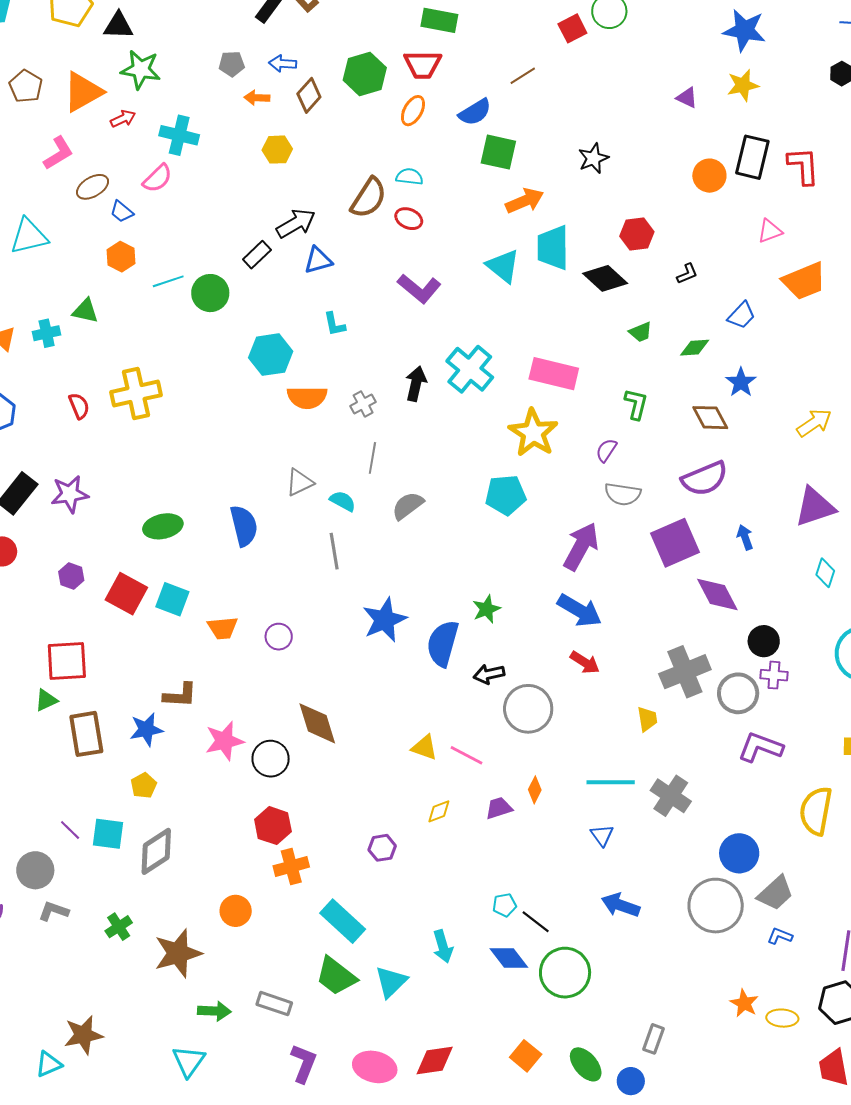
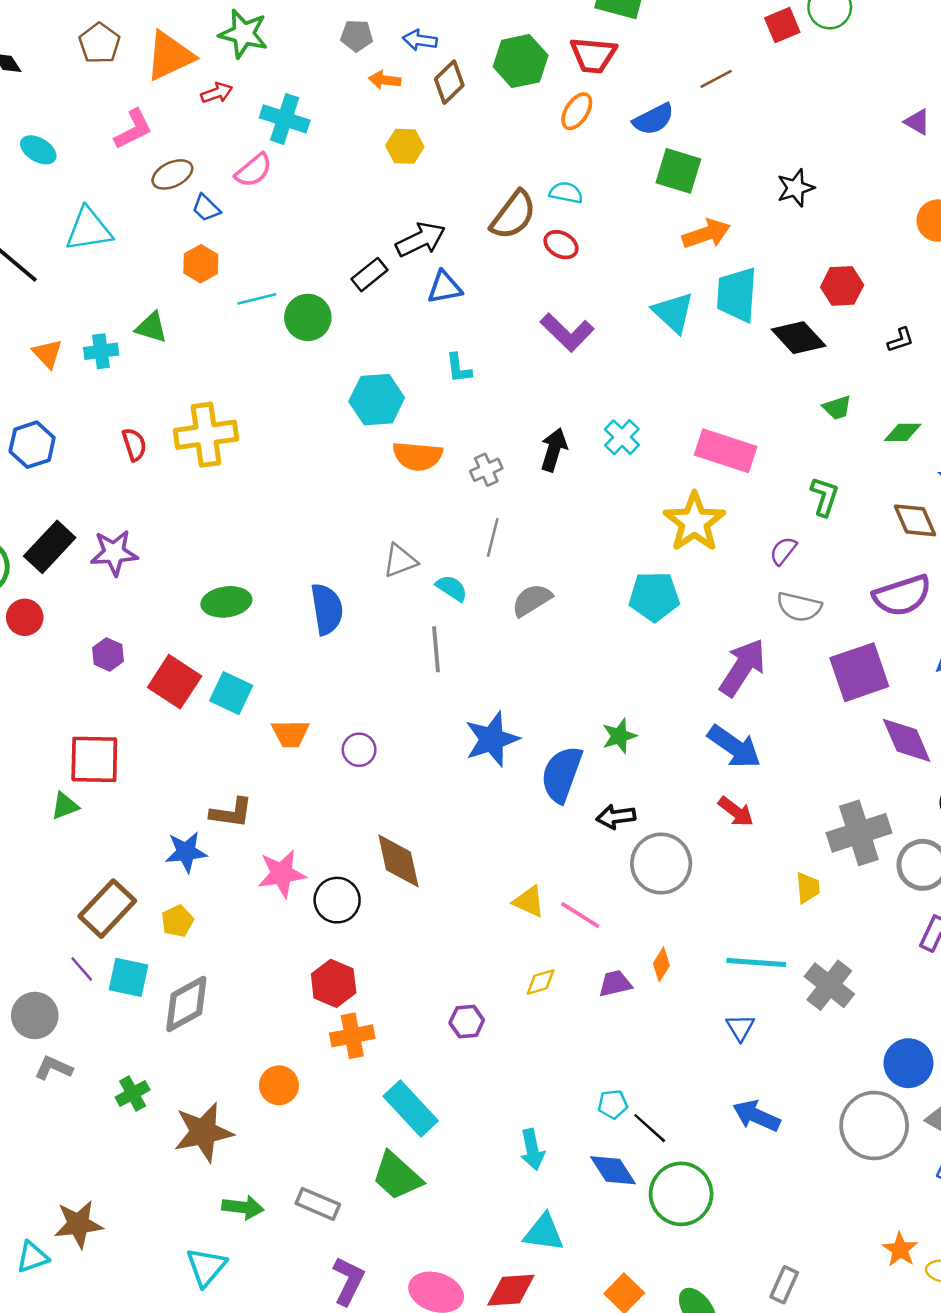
cyan cross: (470, 369) -> (622, 437), size x0.6
brown rectangle: (86, 734) -> (107, 909), moved, turned 48
cyan triangle: (391, 982) -> (544, 1233), moved, turned 48

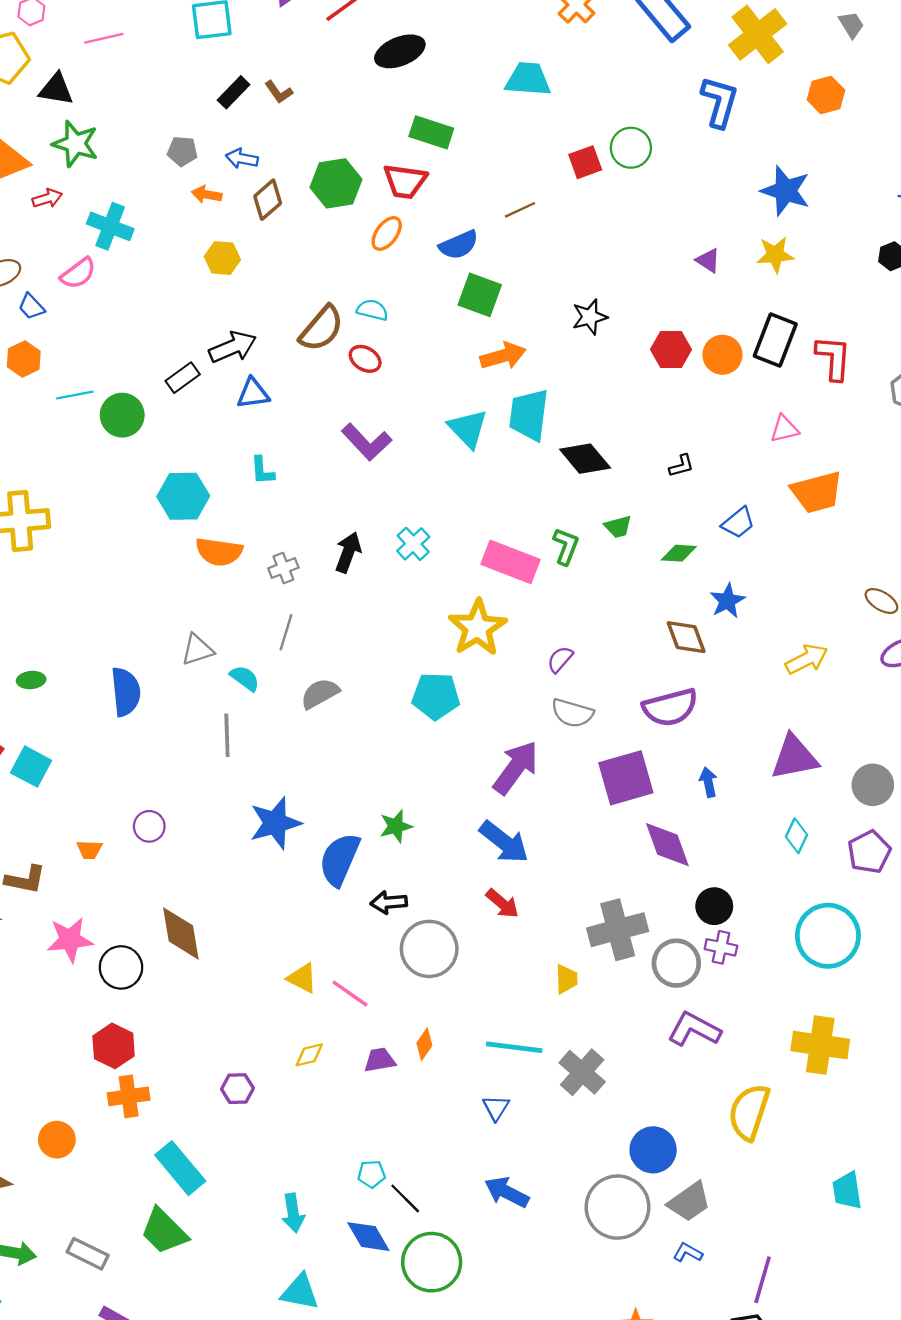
red hexagon: (842, 286) -> (671, 350), moved
green L-shape: (825, 497) -> (566, 546), moved
green ellipse: (226, 602) -> (31, 680), size x0.6
orange trapezoid: (290, 734) -> (89, 850), moved, size x0.7

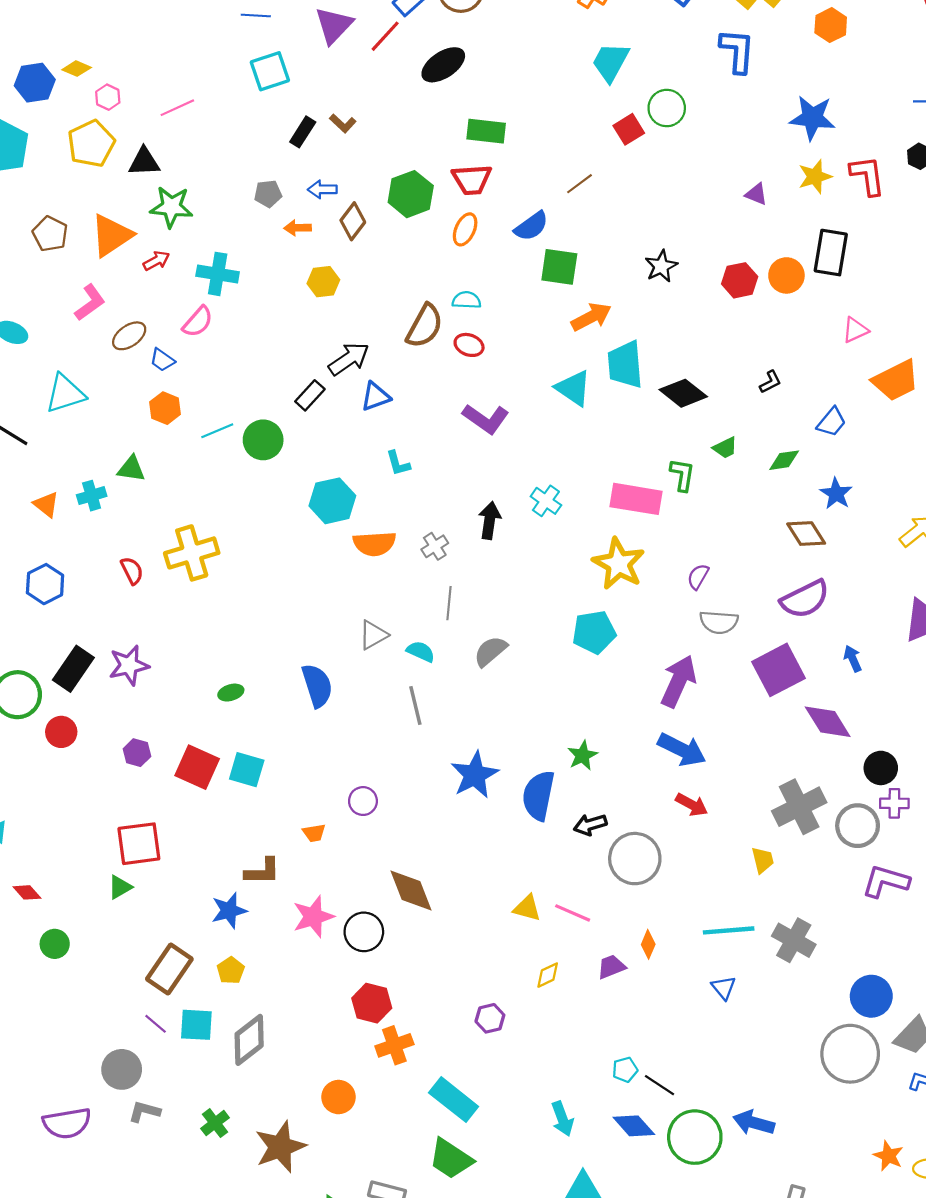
cyan trapezoid: (528, 79) -> (610, 62), moved, turned -54
red L-shape: (834, 358) -> (867, 176), moved
blue arrow: (507, 1192) -> (754, 1123), moved

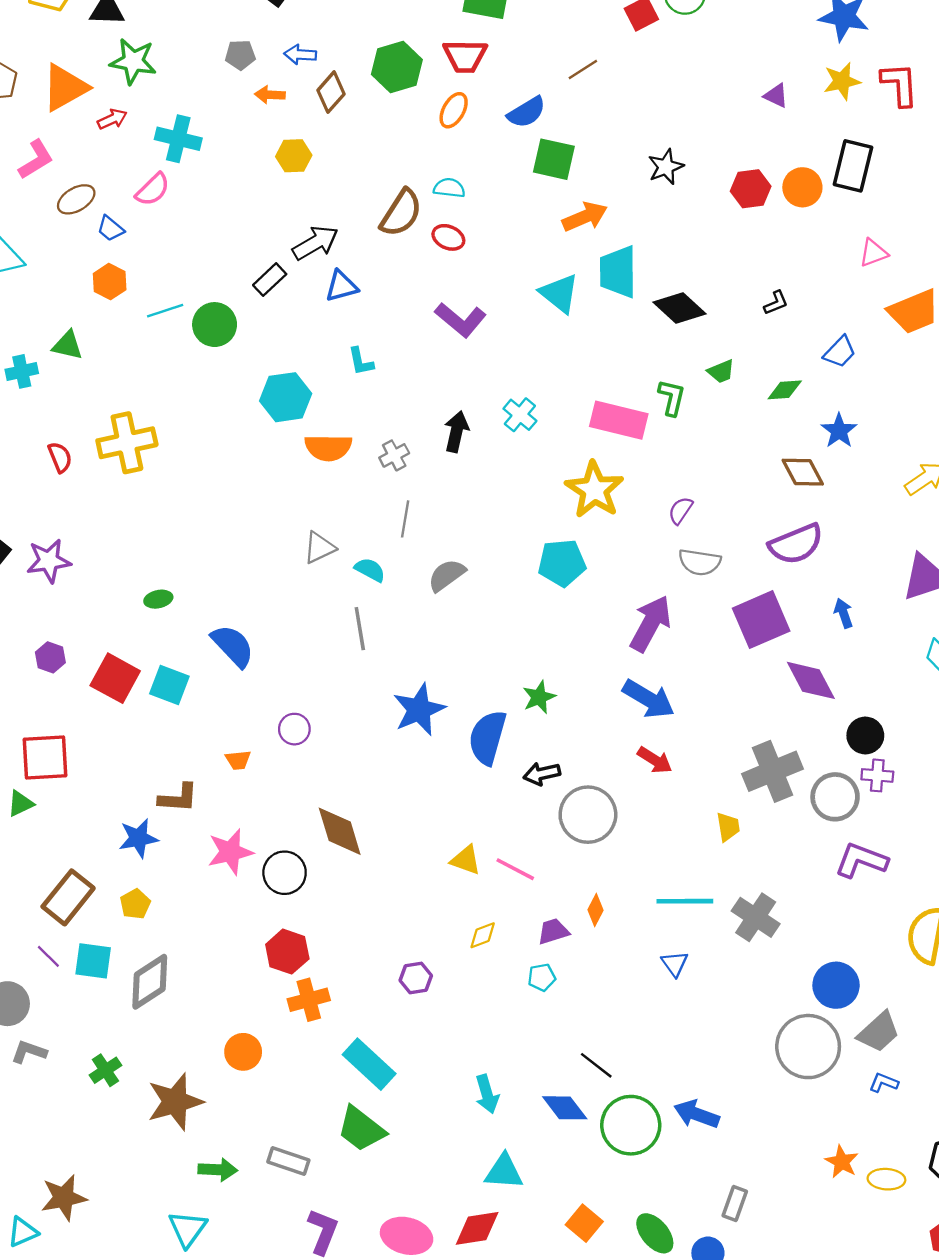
blue semicircle: (317, 686) -> (233, 646), moved, turned -30
cyan pentagon: (625, 1070) -> (542, 977), moved

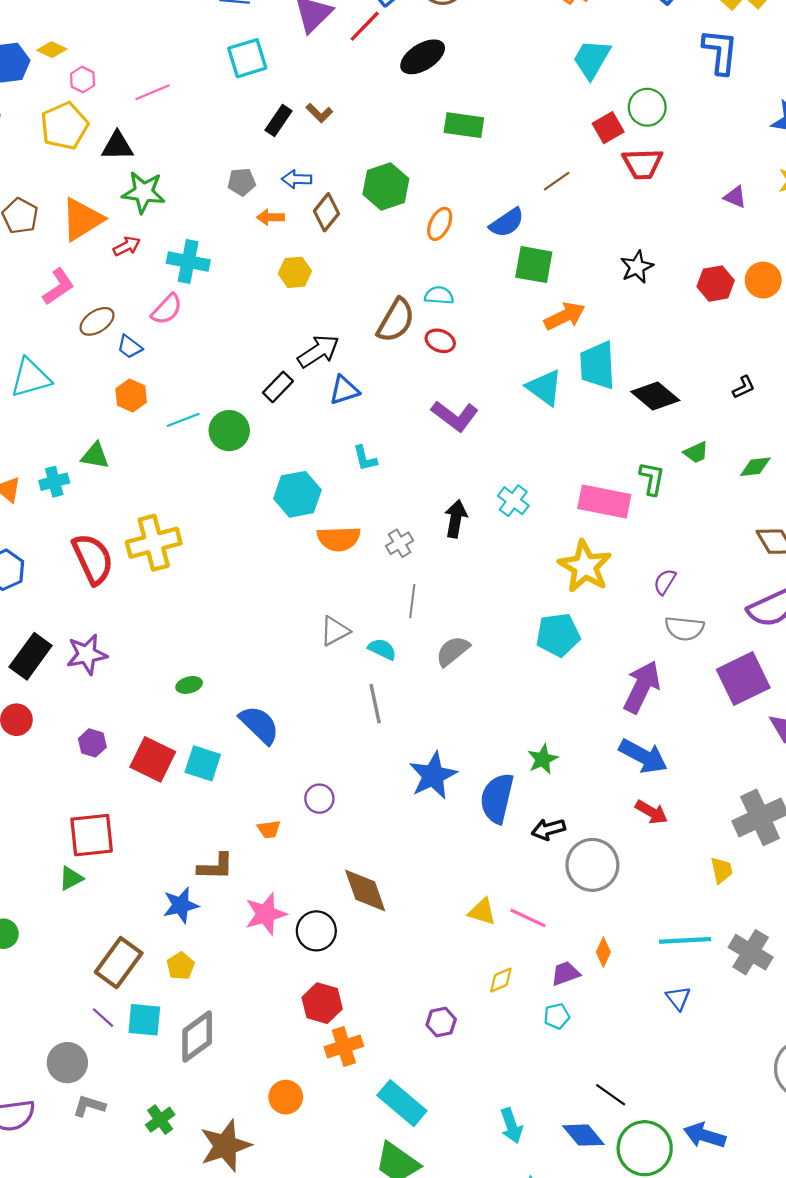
red trapezoid: (465, 56) -> (642, 164), moved
red semicircle: (60, 457) -> (93, 559), size x1.8

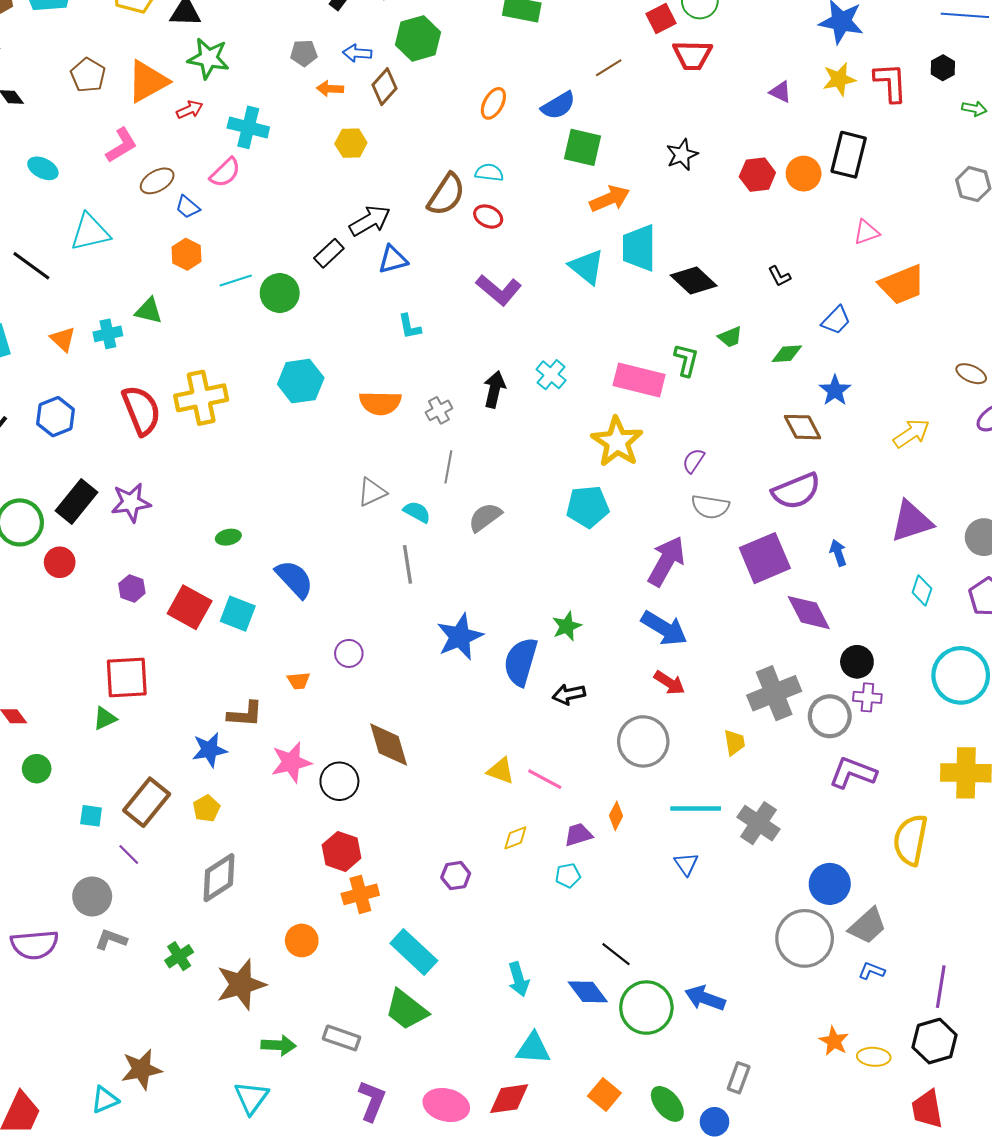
green hexagon: (386, 187) -> (418, 38), moved
black L-shape: (744, 387) -> (779, 276), turned 85
cyan hexagon: (297, 494) -> (301, 381), moved
gray circle: (592, 865) -> (643, 741), moved
cyan square: (144, 1020) -> (91, 816), moved, size x0.7

